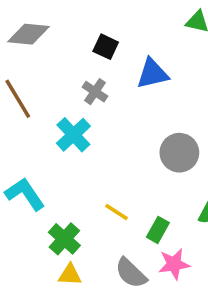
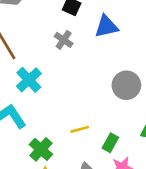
cyan cross: (73, 135) -> (29, 80), moved
yellow line: (117, 212) -> (80, 129), turned -48

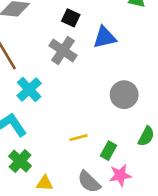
gray cross: (64, 40) -> (63, 50), size x1.5
green cross: (41, 149) -> (20, 161), moved

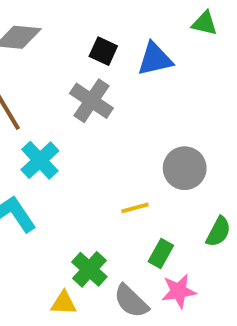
blue triangle: (105, 37) -> (155, 59), moved
yellow line: (79, 138) -> (135, 208), moved
green cross: (20, 161) -> (89, 269), moved

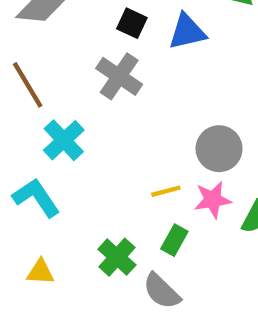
green rectangle: (161, 253) -> (174, 240), moved
pink star: (179, 291) -> (213, 200), moved
yellow triangle: (64, 303) -> (40, 272), moved

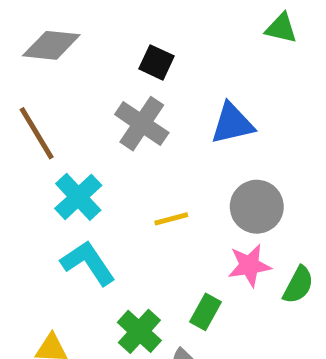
blue triangle: (187, 32) -> (232, 124), moved
yellow line: (166, 191) -> (171, 219), moved
cyan L-shape: (36, 198) -> (88, 263), moved

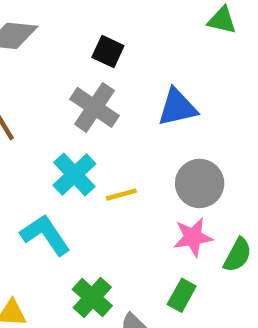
cyan cross: (78, 197) -> (74, 174), moved
green rectangle: (205, 312) -> (182, 295), moved

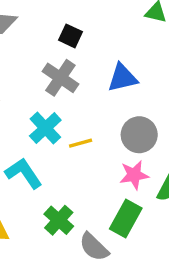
green rectangle: (182, 295) -> (126, 218), size x1.5

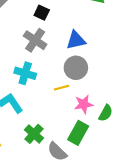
cyan cross: (45, 128) -> (25, 73), turned -30
gray circle: (139, 135) -> (76, 68), moved
yellow line: (81, 143) -> (62, 88), moved

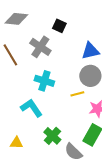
gray cross: (35, 40) -> (40, 47), moved

